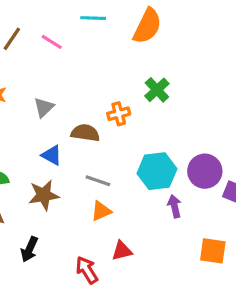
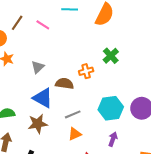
blue triangle: (52, 155) -> (43, 98), size x1.5
gray line: (98, 181) -> (73, 114), turned -42
purple arrow: (174, 206) -> (113, 139), moved, turned 32

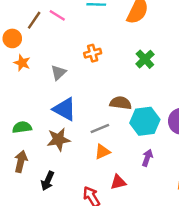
pink line: (43, 25) -> (57, 15), moved
orange cross: (86, 71) -> (93, 53), moved
brown semicircle: (64, 84) -> (121, 103), moved

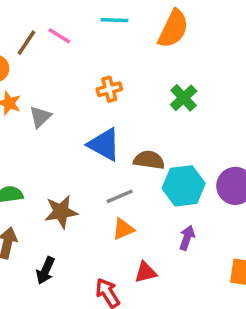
gray triangle: (59, 73) -> (40, 117), moved
blue triangle: (65, 109) -> (104, 144), moved

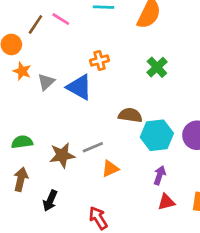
blue triangle: (104, 144) -> (79, 87), moved
gray line: (120, 196) -> (93, 147), moved
red triangle: (146, 272) -> (166, 202), moved

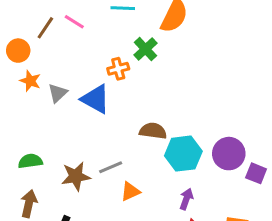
green cross: (157, 67) -> (145, 49), moved

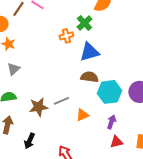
gray triangle: (58, 93) -> (13, 69), moved
blue triangle: (95, 99) -> (89, 52), moved, turned -45
orange triangle: (130, 191) -> (82, 115), moved

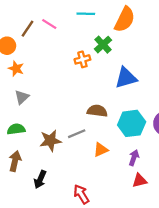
blue triangle: (89, 52) -> (126, 78), moved
brown semicircle: (89, 77) -> (97, 111), moved

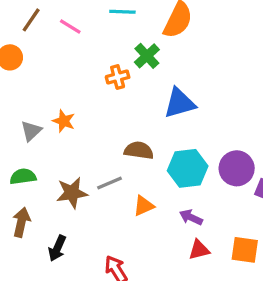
brown line: (28, 29) -> (31, 20), moved
orange star: (16, 69) -> (64, 121), moved
purple arrow: (134, 158) -> (191, 217), turned -84

